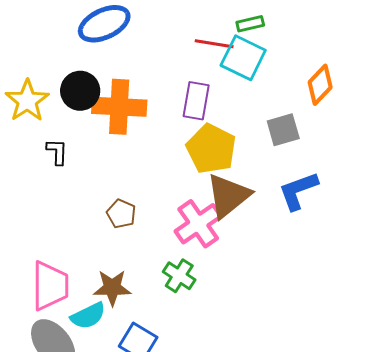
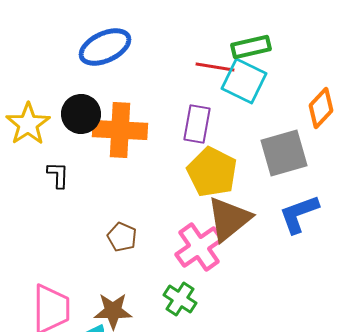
green rectangle: (250, 24) -> (251, 47), size x1.4
gray square: (283, 130) -> (284, 153), size x1.4

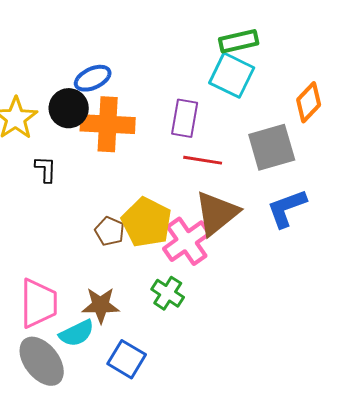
blue ellipse: (105, 47) -> (93, 78), moved, size x0.7
red line: (215, 67) -> (203, 160), moved
yellow pentagon: (212, 172) -> (147, 222), moved

